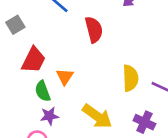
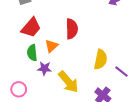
red semicircle: (94, 30) -> (72, 29), moved
purple star: (49, 116) -> (44, 68), moved

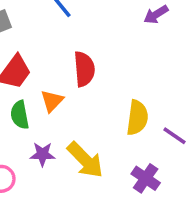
purple star: (44, 68) -> (43, 154), moved

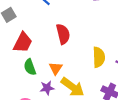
orange triangle: (52, 101) -> (56, 68), moved

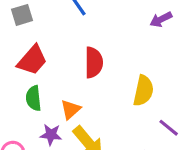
yellow semicircle: (99, 57) -> (143, 91), moved

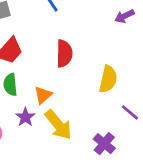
purple star: (51, 135) -> (25, 117), turned 30

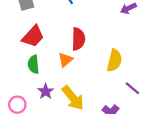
orange triangle: (43, 95) -> (65, 60), moved

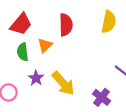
orange triangle: (65, 60) -> (45, 45), moved
yellow semicircle: (114, 60) -> (109, 22), moved

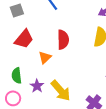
green semicircle: (23, 52) -> (17, 76), moved

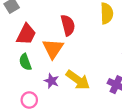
orange triangle: (45, 57) -> (53, 49), size x1.5
green semicircle: (17, 76) -> (25, 62), moved

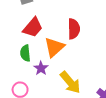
purple star: (52, 81) -> (41, 68), moved

